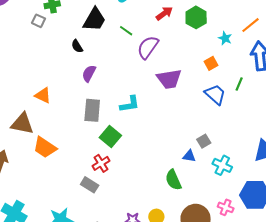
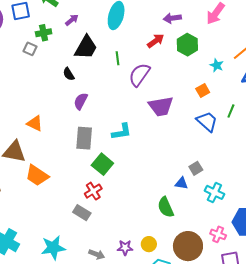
green line: (126, 31) -> (118, 58), turned 48

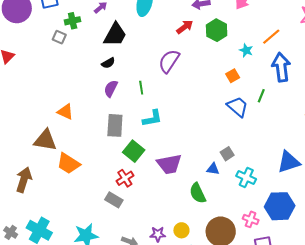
green line: (118, 58) -> (141, 88), moved
black semicircle: (69, 74) -> (108, 63), moved, turned -88
purple trapezoid: (161, 106) -> (169, 164), moved

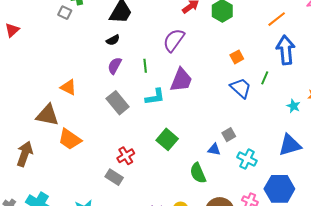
cyan star: (246, 50) -> (293, 106), moved
gray rectangle: (115, 125) -> (118, 103), turned -45
green square: (134, 151) -> (167, 139), moved
purple trapezoid: (169, 164) -> (181, 80), moved, turned -60

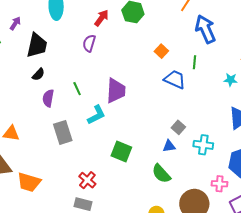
purple semicircle: (174, 40) -> (89, 43), moved, size x0.7
gray rectangle: (118, 103) -> (63, 132), turned 40

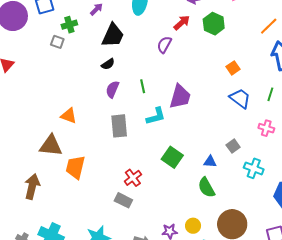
green line: (194, 62) -> (270, 94), moved
blue triangle: (169, 146) -> (210, 162), moved
orange trapezoid: (29, 182) -> (75, 167), turned 75
pink cross: (220, 184) -> (266, 128), moved

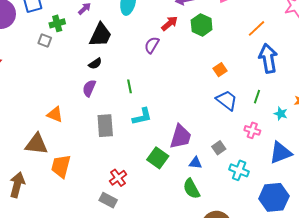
purple semicircle: (112, 89) -> (89, 88), moved
purple trapezoid: (180, 97) -> (181, 137), moved

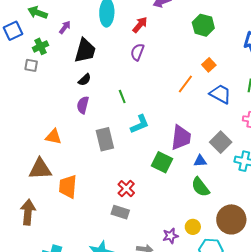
red arrow: (170, 23) -> (140, 25), moved
green hexagon: (202, 25) -> (203, 25), moved
orange line: (256, 28) -> (185, 84), moved
gray square: (219, 148) -> (221, 142), size x1.5

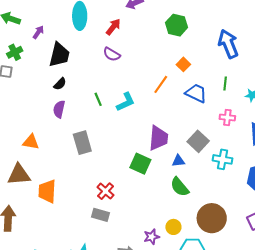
purple semicircle: (137, 52) -> (112, 54), turned -78
cyan L-shape: (140, 124) -> (126, 102), moved

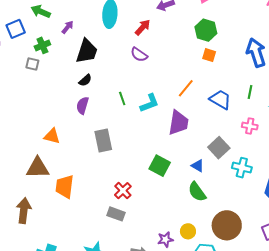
orange square: (183, 64) -> (209, 55), moved, turned -32
purple trapezoid: (158, 138) -> (178, 123), moved
blue triangle: (178, 161) -> (198, 166), turned 32

